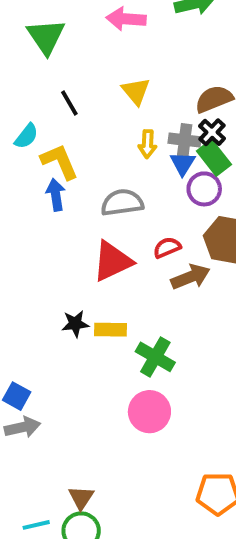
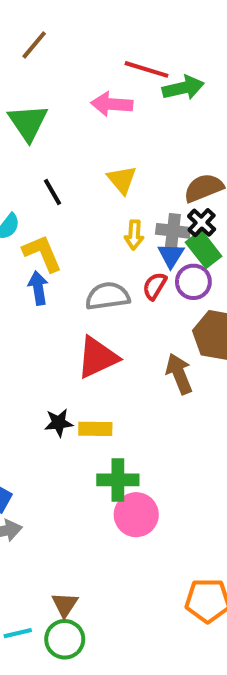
red semicircle: (167, 248) -> (155, 286), moved, turned -36
brown arrow: (191, 277) -> (179, 374), turned -90
green cross: (155, 357) -> (118, 480), moved, turned -30

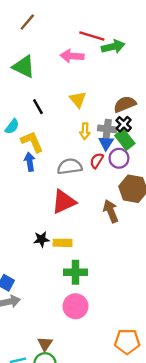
green triangle: (28, 123) -> (24, 67), turned -30
pink circle: (136, 515) -> (75, 306), moved

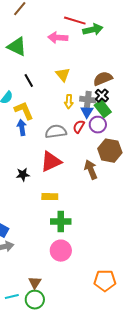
black star: (41, 239) -> (23, 175), moved

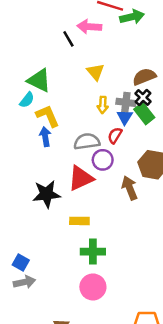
green triangle: (17, 47) -> (39, 80), moved
black line: (29, 81) -> (68, 39), moved
purple circle: (98, 125) -> (103, 160), moved
black star: (23, 175) -> (46, 194), size x1.6

